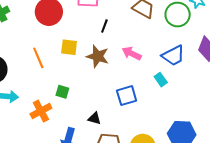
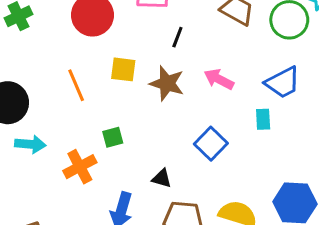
cyan rectangle: (161, 80) -> (263, 119), turned 32
green square: (62, 92) -> (113, 137), turned -32
blue square: (127, 96) -> (211, 144), turned -30

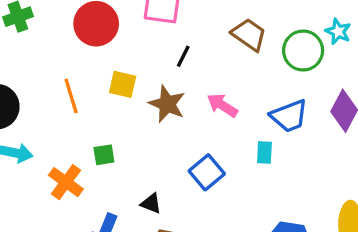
orange cross: (80, 167) -> (66, 182), turned -32

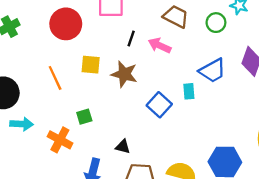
green circle: (303, 51) -> (216, 23), size x0.7
pink arrow: (222, 105) -> (160, 45), moved
cyan rectangle: (264, 152) -> (189, 91), moved
blue square: (207, 172) -> (159, 105), moved

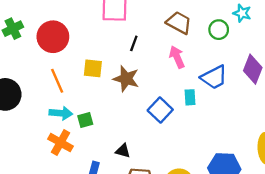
red circle: (66, 24) -> (53, 37), moved
pink arrow: (160, 45) -> (177, 57), moved, turned 40
cyan arrow: (22, 124) -> (61, 113), moved

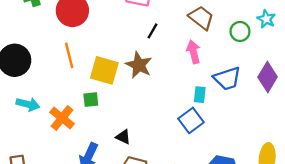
yellow square: (93, 68) -> (104, 70), moved, size x1.4
blue square: (160, 110) -> (191, 120), moved
cyan arrow: (61, 113) -> (28, 104), moved

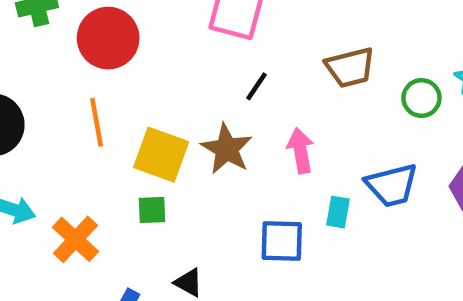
brown trapezoid: (201, 18) -> (350, 67), turned 124
pink arrow: (193, 52) -> (300, 151), moved
green square: (91, 100) -> (152, 210), moved
blue square: (191, 120) -> (282, 241), moved, turned 35

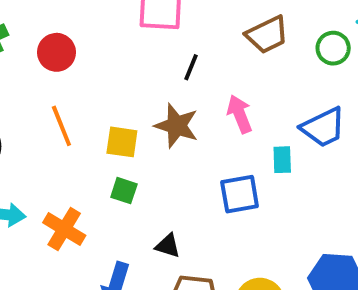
red circle: (108, 38) -> (56, 52), size x0.7
yellow square: (161, 155) -> (122, 142), size x0.7
green square: (152, 210) -> (124, 191), turned 32

